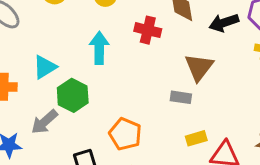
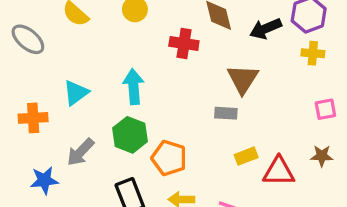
cyan arrow: (99, 48) -> (134, 87), moved
green hexagon: (73, 95) -> (130, 135), moved

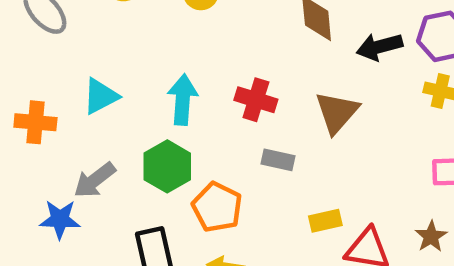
red cross: (184, 43) -> (256, 100), moved
gray rectangle: (226, 113) -> (278, 160), moved
brown star: (322, 156) -> (431, 236), turned 30
blue star: (44, 180) -> (60, 219), moved

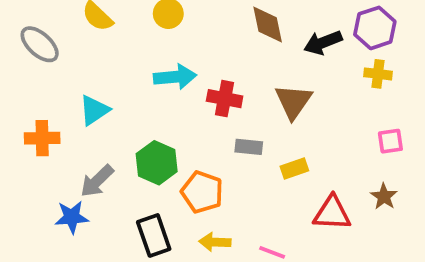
cyan arrow: (183, 100) -> (175, 77), moved, turned 87
yellow rectangle: (325, 221) -> (294, 168), moved

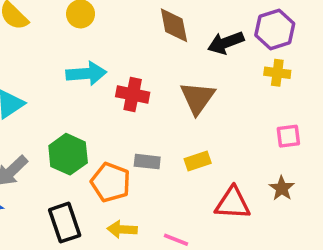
gray rectangle: (249, 147) -> (147, 162), moved

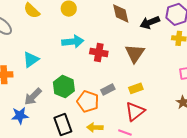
gray rectangle: (147, 162) -> (108, 89), turned -32
red triangle: (233, 203) -> (135, 111), moved, turned -40

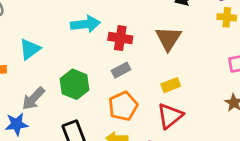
gray rectangle: (108, 89) -> (121, 70), moved
orange pentagon: (88, 102) -> (123, 106), moved, turned 30

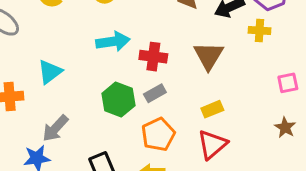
yellow cross: (227, 17) -> (259, 30), moved
green hexagon: (75, 84) -> (118, 99), moved

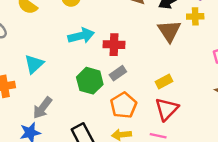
brown triangle: (208, 56) -> (169, 31), moved

